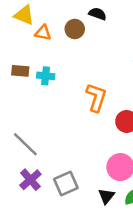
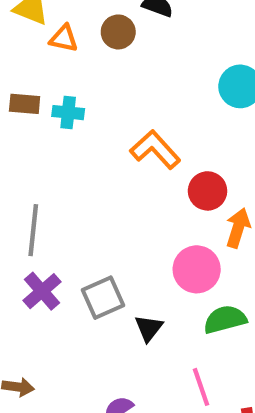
orange L-shape: (96, 97) -> (155, 150), turned -60
gray line: (25, 144) -> (33, 230), turned 52
black triangle: (106, 196) -> (149, 328), moved

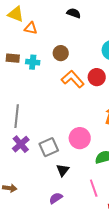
brown circle: (118, 32) -> (61, 53), moved
red circle: (208, 191) -> (97, 77), moved
pink circle: (197, 269) -> (80, 138), moved
black triangle: (149, 328) -> (63, 170), moved

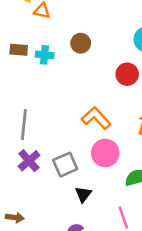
orange L-shape: (73, 79) -> (96, 118), moved

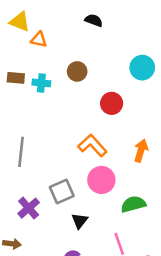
red circle: (127, 74) -> (112, 103), moved
purple cross: (29, 161) -> (29, 208), moved

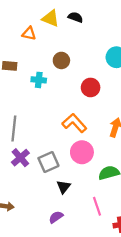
yellow triangle: (20, 22) -> (51, 18), moved
cyan cross: (41, 83) -> (39, 80), moved
purple cross: (29, 208) -> (20, 158), moved

